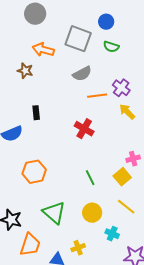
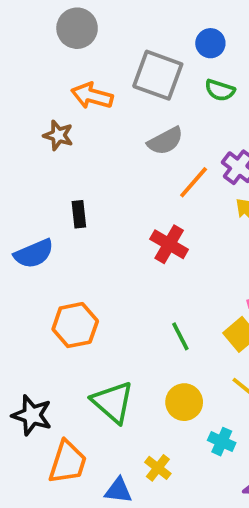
orange line: (97, 96) -> (194, 182), turned -42
yellow cross: (78, 248) -> (158, 468), turned -32

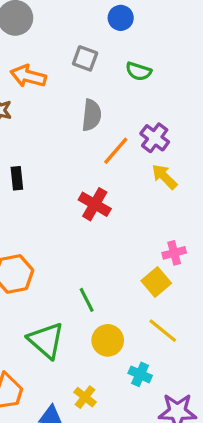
blue circle: (210, 43) -> (121, 18), moved
gray square: (158, 75) -> (85, 58), size x0.6
gray semicircle: (165, 141) -> (91, 115), turned -56
green line: (180, 336) -> (87, 300), moved

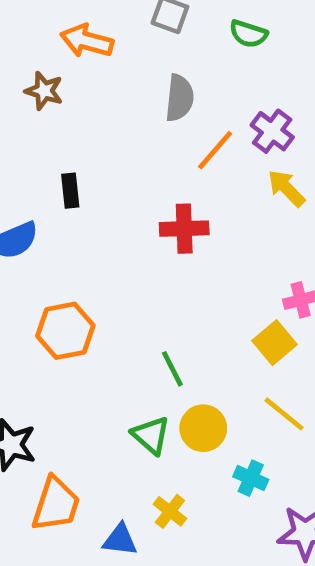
red cross: (95, 204) -> (184, 229), turned -32
green triangle: (46, 340) -> (151, 435), moved, size x0.7

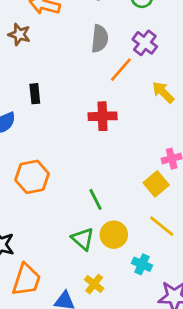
purple cross: (272, 131) -> (145, 43), moved

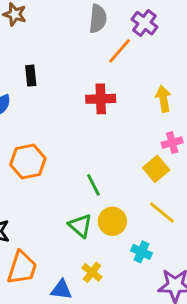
yellow arrow: (163, 92) -> (163, 99), moved, turned 35

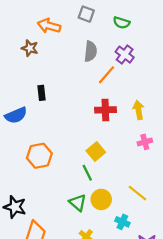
red cross: (101, 99) -> (105, 110), moved
yellow square: (156, 169) -> (96, 152), moved

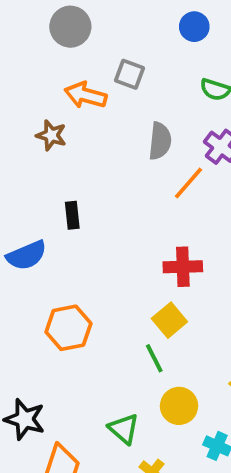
gray square: (86, 14) -> (129, 74), moved
red cross: (105, 110) -> (183, 267), moved
green triangle: (78, 203) -> (124, 429), moved

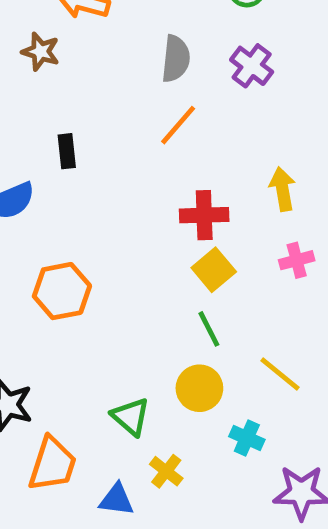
orange line: (189, 183) -> (178, 125), moved
yellow square: (169, 320) -> (214, 270), moved
green line: (154, 358) -> (209, 329), moved

